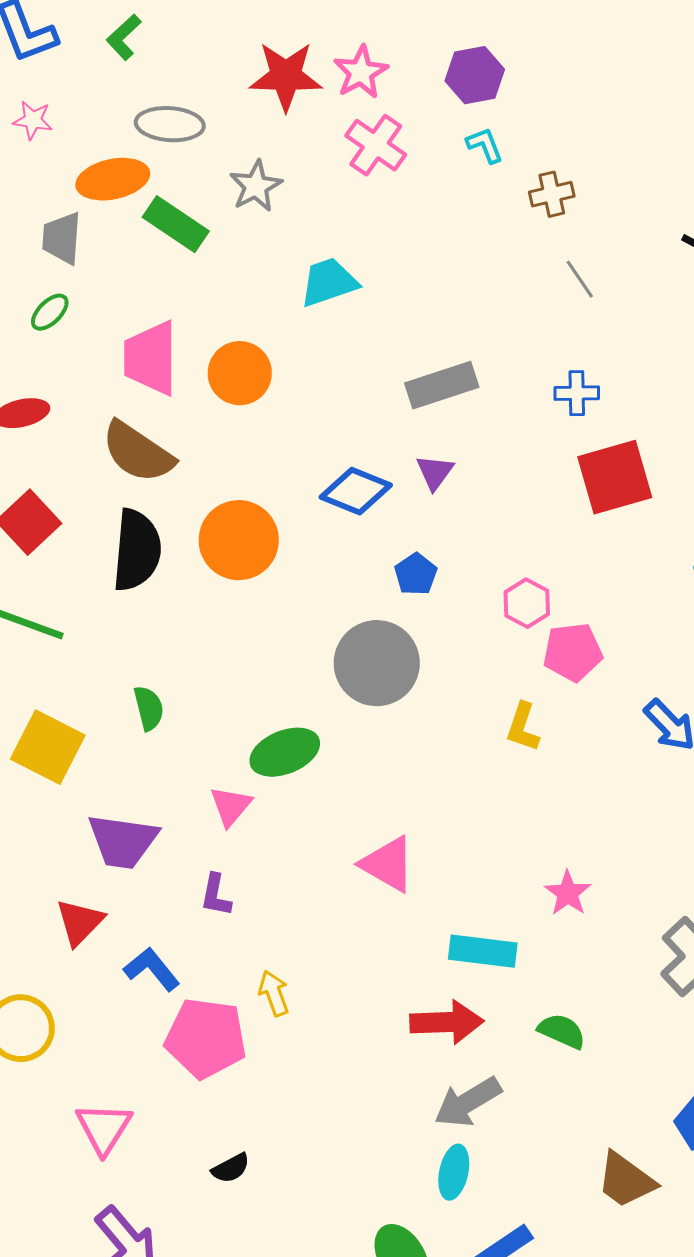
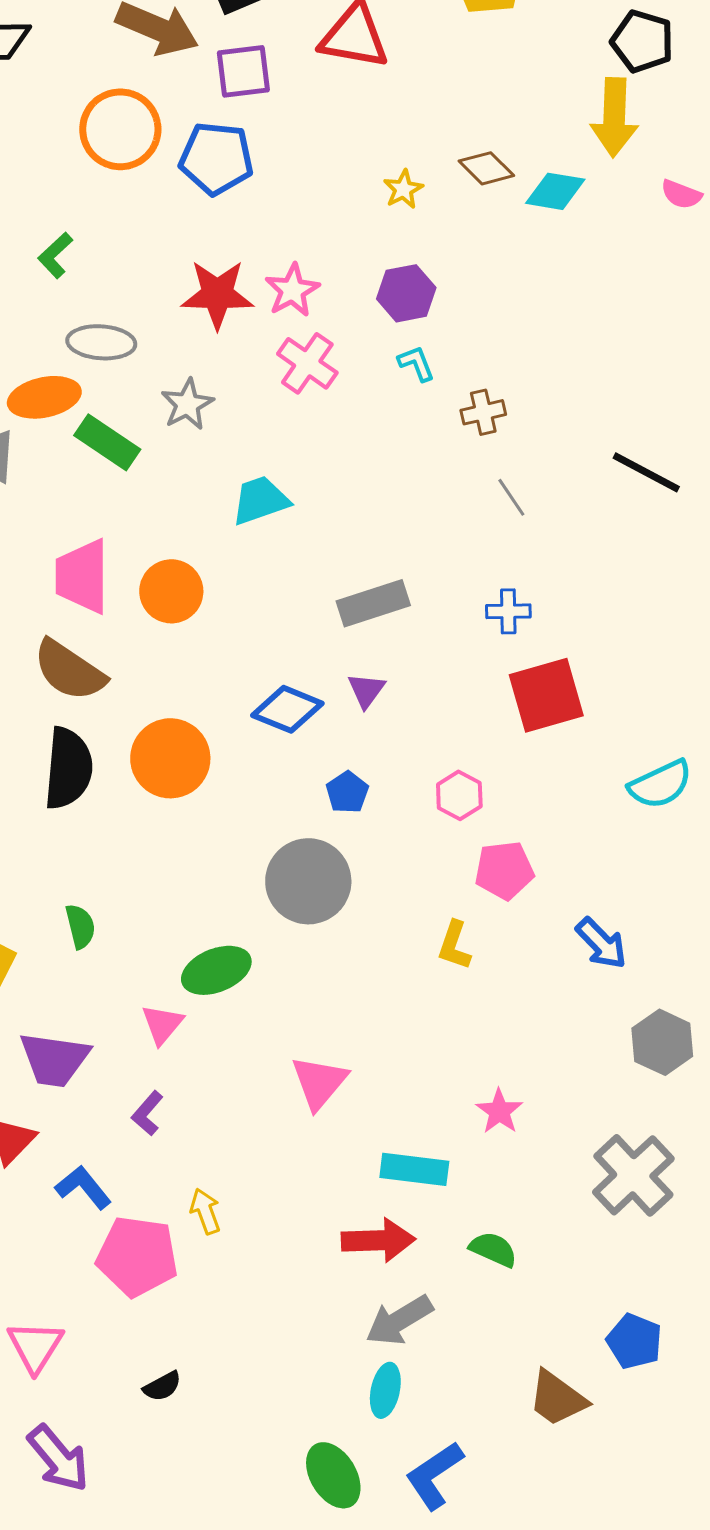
pink hexagon: (527, 603) -> (459, 795), moved
pink triangle: (388, 864) -> (319, 1082), turned 40
purple L-shape: (216, 895) -> (147, 1113), turned 30

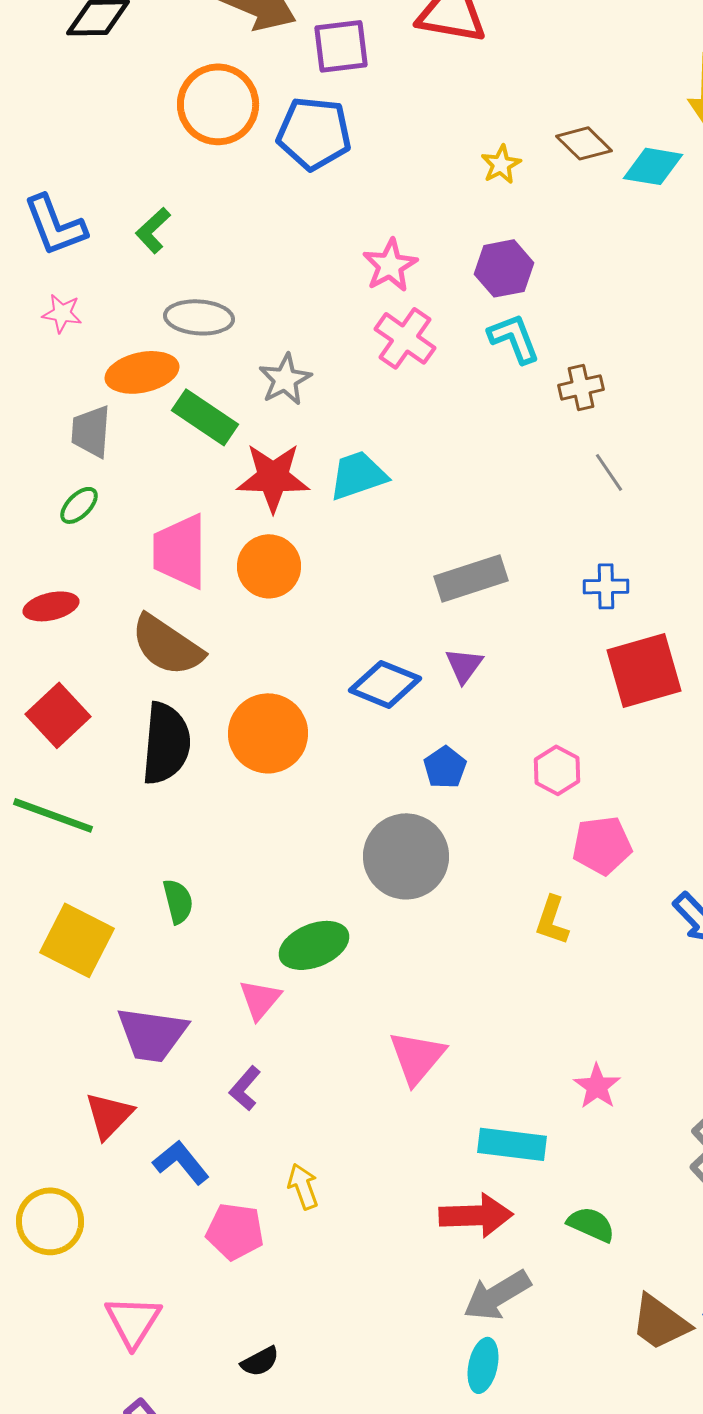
red star: (217, 294) -> (273, 477), moved
cyan L-shape: (416, 363) -> (514, 338), size x1.4
pink pentagon: (137, 1256) -> (235, 1231), size x0.7
brown trapezoid: (557, 1398) -> (660, 1322), moved

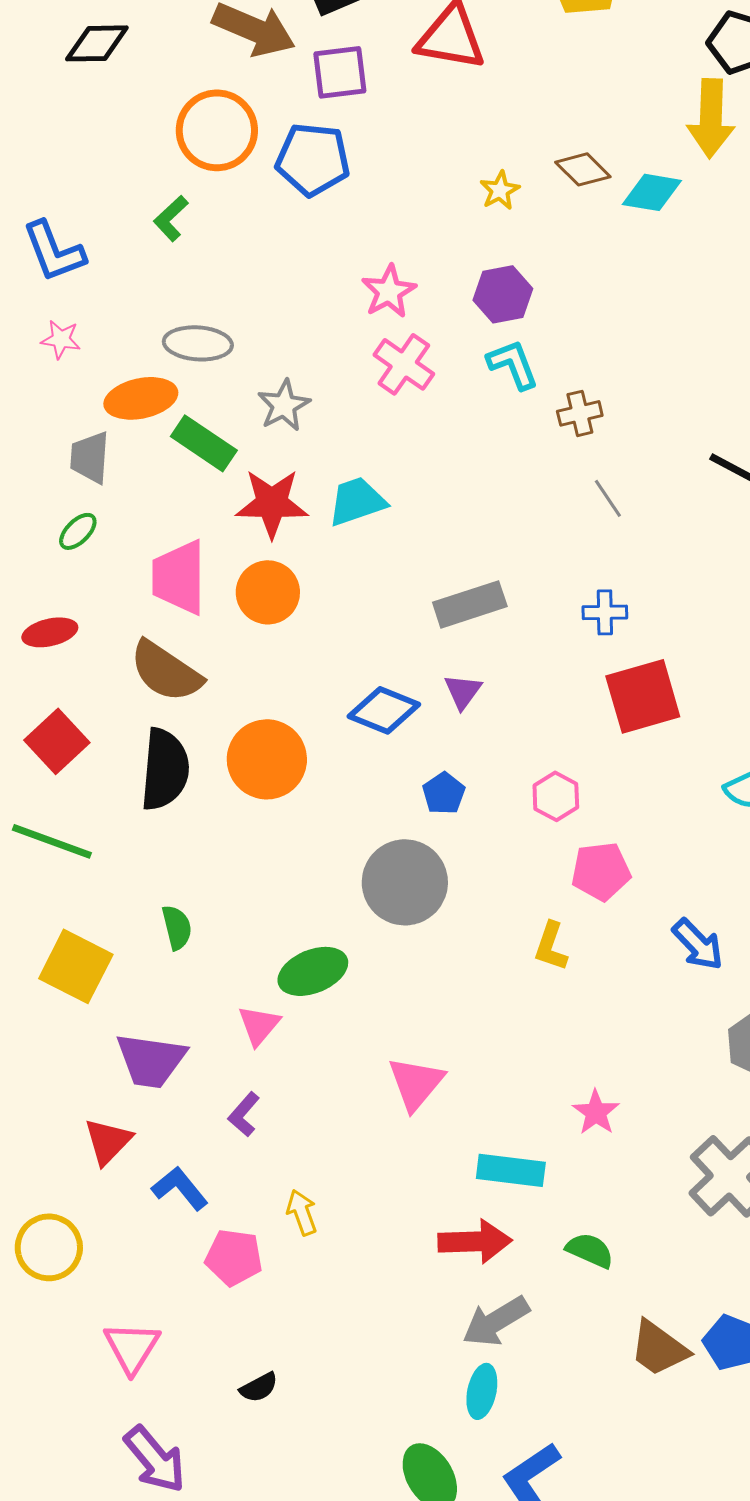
green L-shape: (153, 230) -> (171, 218), moved

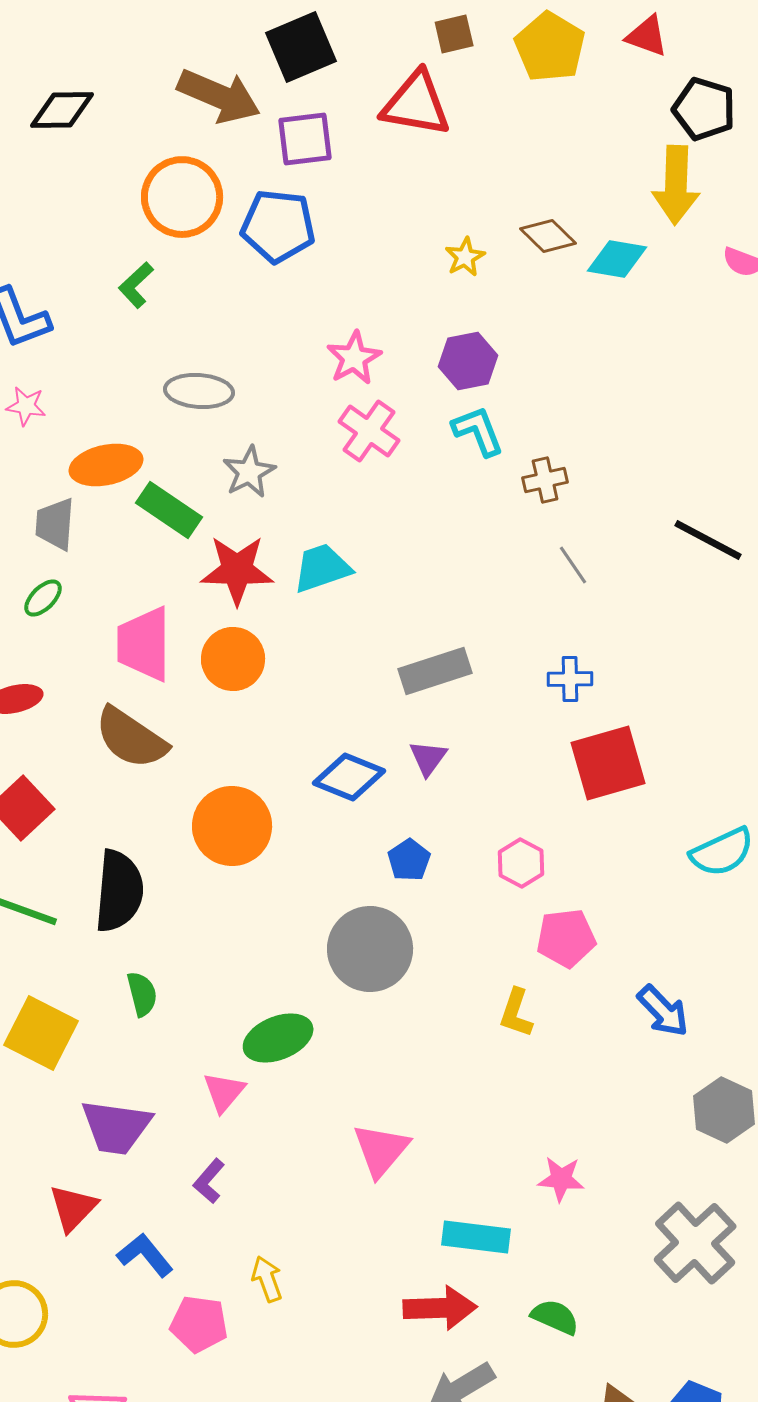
gray ellipse: (198, 343) -> (199, 391), moved
black semicircle: (165, 769) -> (119, 891), moved
pink star: (596, 1112) -> (561, 1179), turned -30

